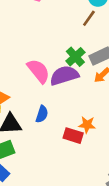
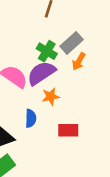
orange star: (87, 125) -> (51, 96), moved

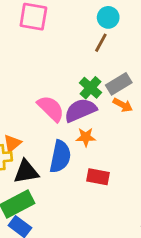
orange arrow: (79, 61) -> (123, 105), turned -102
blue semicircle: (31, 118) -> (60, 157), size x1.6

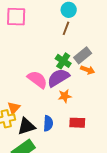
blue semicircle: (60, 157) -> (48, 123), moved, size x0.7

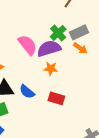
blue semicircle: (48, 123) -> (27, 92), turned 112

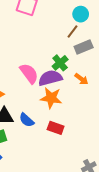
gray rectangle: (79, 32) -> (84, 47), moved
orange star: (51, 69) -> (51, 98), size x1.5

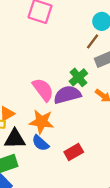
orange star: (51, 98) -> (41, 122), moved
red rectangle: (56, 128) -> (74, 152), turned -49

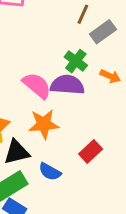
purple semicircle: (67, 95) -> (67, 85), turned 32
blue semicircle: (40, 143) -> (50, 172), moved

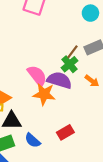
brown line: (83, 14) -> (72, 52), moved
orange star: (44, 124) -> (44, 94), moved

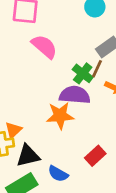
brown line: (72, 52) -> (97, 69), moved
pink semicircle: (37, 76) -> (44, 47), moved

